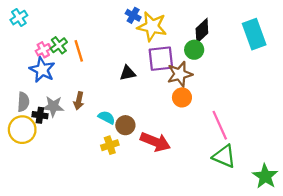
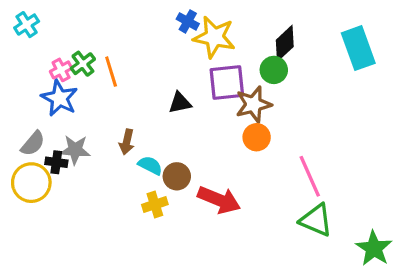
brown arrow: (79, 101) -> (127, 142), moved
gray semicircle: (23, 102) -> (33, 143), turned 36

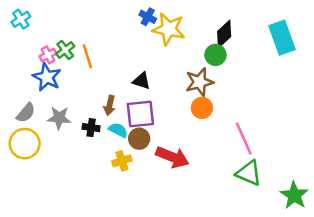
purple square: (227, 82) -> (140, 114), moved
black triangle: (180, 103) -> (142, 81), turned 30
brown arrow: (127, 142) -> (110, 105), moved
black cross: (56, 162) -> (91, 128), moved

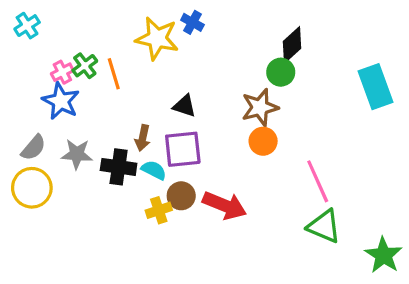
yellow star: (169, 29) -> (157, 38), moved
cyan rectangle: (282, 38) -> (375, 87), moved
black cross: (91, 128) -> (119, 167), size x1.5
brown circle: (139, 139) -> (181, 196), moved

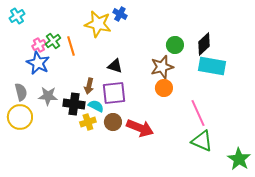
black diamond: (292, 45) -> (204, 44), moved
cyan rectangle: (375, 87) -> (212, 66), moved, turned -60
gray semicircle: (33, 148) -> (21, 92), turned -54
yellow cross: (159, 210) -> (88, 122), moved

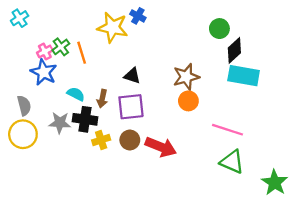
green circle: (175, 45) -> (219, 29), moved
gray star: (48, 96) -> (60, 123), moved
cyan semicircle: (96, 106) -> (76, 94), moved
pink line: (198, 113) -> (227, 130), turned -48

